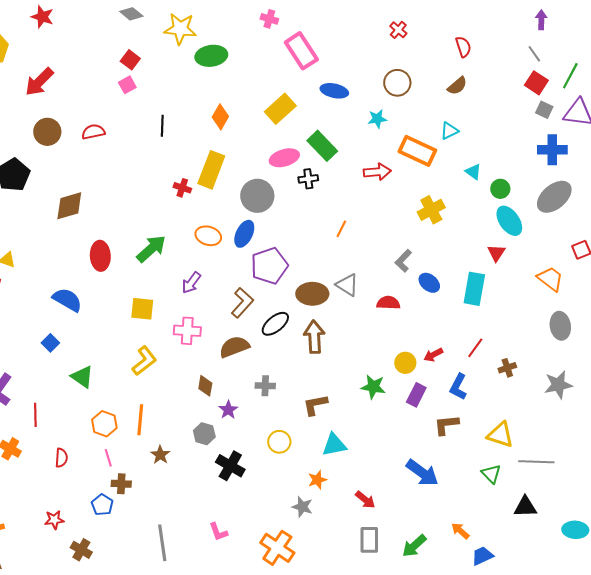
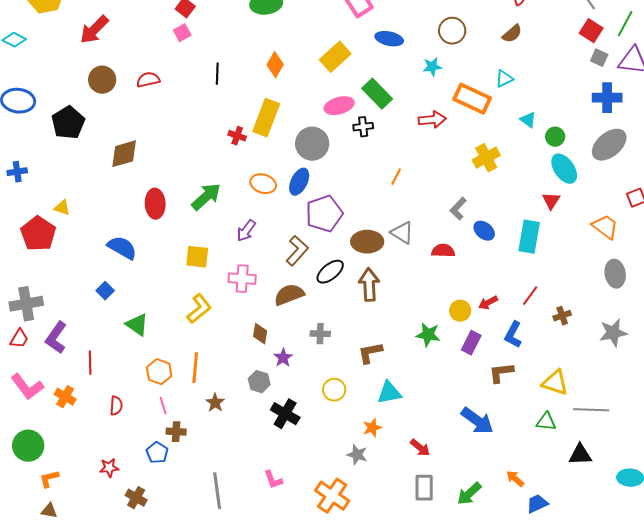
green triangle: (491, 474) -> (546, 422), turned -40

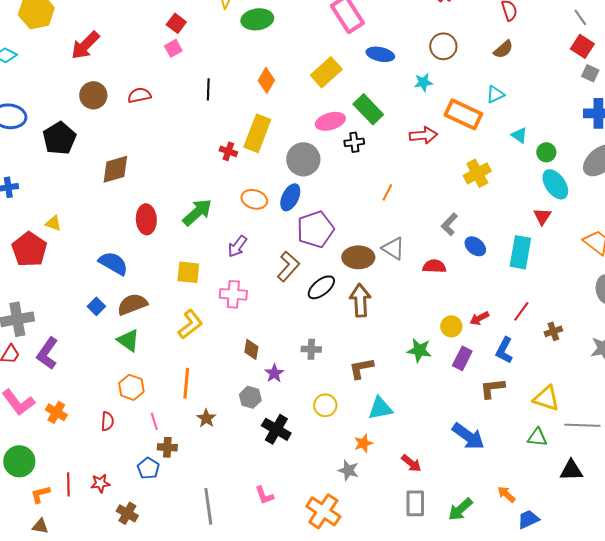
brown semicircle: (289, 295) -> (132, 304), moved
red line: (90, 363) -> (68, 484), moved
orange hexagon: (159, 372) -> (131, 387), moved

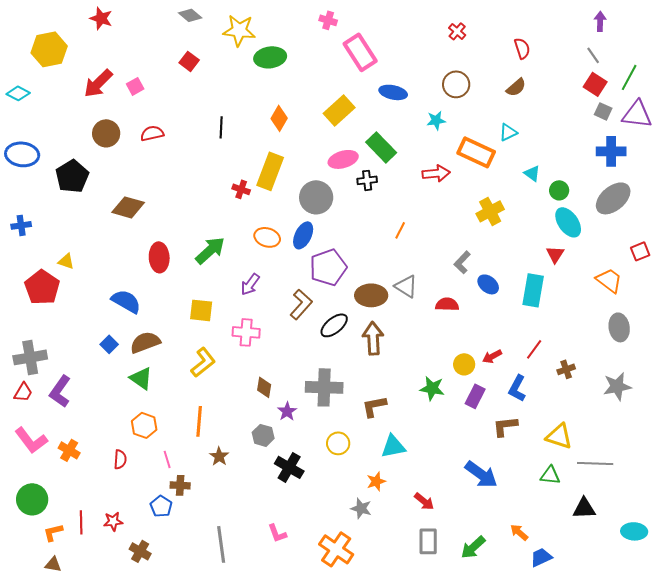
pink square: (173, 48) -> (135, 86), moved
brown diamond: (115, 169) -> (128, 207), turned 32
gray cross: (311, 349) -> (324, 387), size x1.8

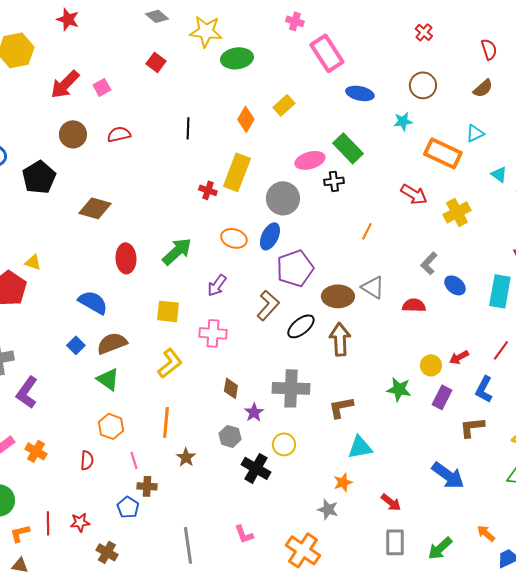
yellow rectangle: (339, 110) -> (284, 105), moved, size x0.7
red arrow: (436, 173) -> (414, 194), moved, turned 36
yellow circle: (338, 443) -> (284, 444), moved

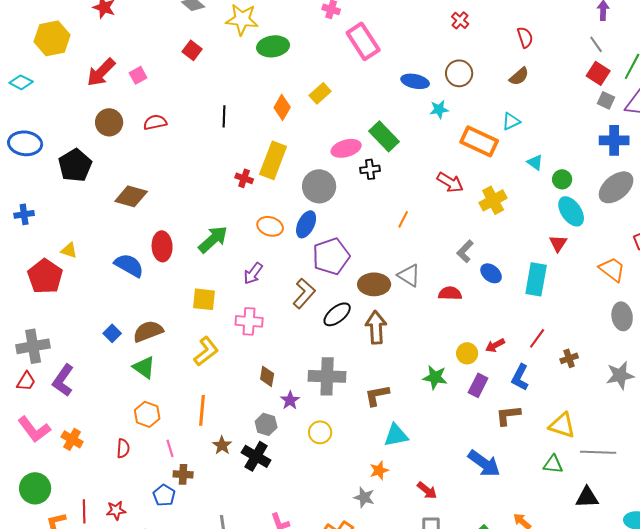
blue ellipse: (360, 93) -> (415, 81), moved
blue semicircle: (93, 302) -> (129, 265), moved
black cross: (256, 468) -> (256, 456), moved

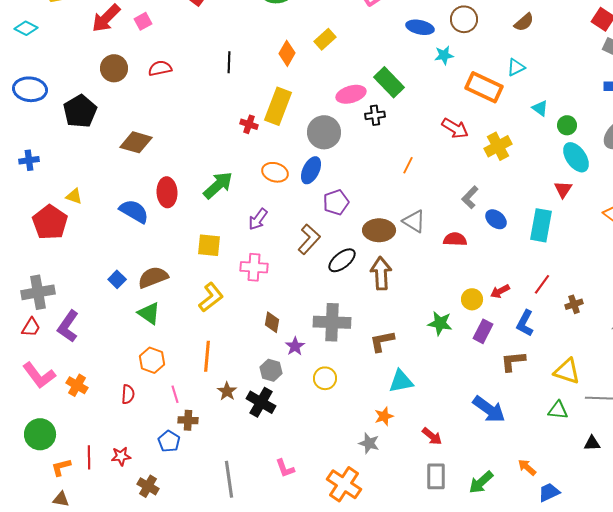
purple pentagon: (331, 256) -> (336, 202), size x0.7
black triangle: (587, 497) -> (592, 443), size x0.7

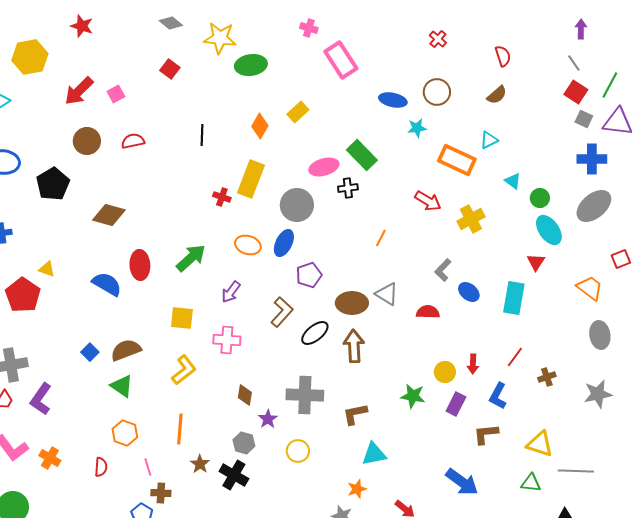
red arrow: (500, 291) -> (473, 364), turned -60

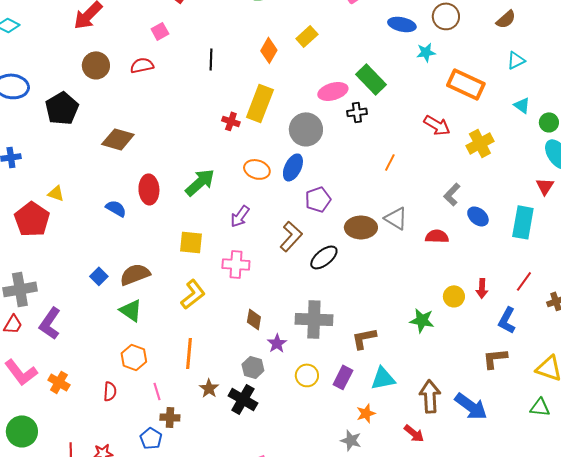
pink square: (116, 94) -> (160, 31), moved
cyan triangle: (489, 140) -> (516, 60), moved
blue semicircle: (107, 284) -> (116, 208), size x0.7
brown arrow: (354, 346) -> (430, 396), moved
purple rectangle: (456, 404) -> (343, 377), moved

